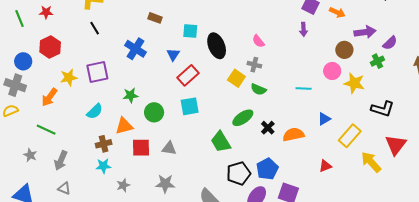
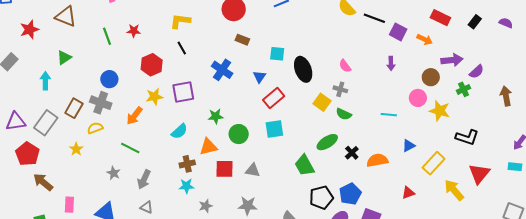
purple arrow: (303, 29) -> (391, 63), moved
red hexagon: (50, 47) -> (152, 65), moved

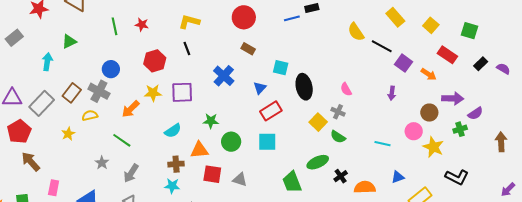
purple semicircle: (506, 23) -> (503, 69), moved

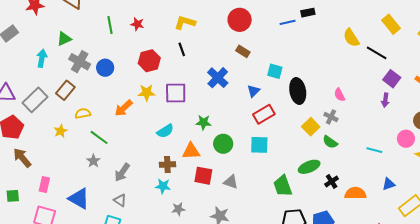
purple square: (403, 63) -> (392, 79), moved
gray cross: (99, 91) -> (80, 62), moved
green line: (122, 140) -> (99, 137), moved

